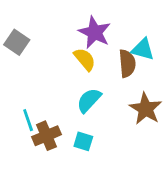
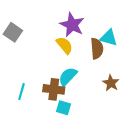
brown star: (146, 109) -> (111, 83), size x0.7
cyan line: (28, 120) -> (21, 92), turned 35
brown cross: (46, 136) -> (54, 89), moved, turned 30

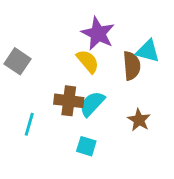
gray square: (13, 32) -> (17, 61), moved
brown star: (111, 83) -> (139, 120), moved
brown cross: (54, 89) -> (69, 101), moved

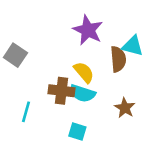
yellow semicircle: (88, 61) -> (84, 72), moved
cyan semicircle: (92, 104) -> (83, 93), turned -115

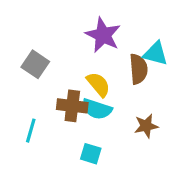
gray square: (15, 55) -> (35, 64), moved
brown star: (125, 108) -> (146, 126), turned 30

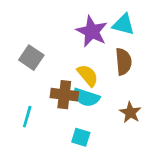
cyan triangle: (155, 54) -> (123, 25), moved
brown star: (146, 126) -> (130, 113), turned -30

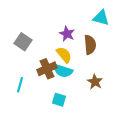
cyan triangle: (123, 25) -> (101, 18), moved
purple star: (92, 31) -> (67, 34), moved, size x0.7
brown cross: (64, 95) -> (47, 69), turned -30

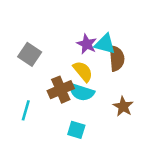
cyan triangle: (101, 18) -> (105, 44), moved

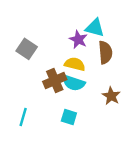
cyan triangle: (105, 44) -> (95, 28), moved
yellow semicircle: (83, 71) -> (75, 64), turned -36
cyan line: (26, 110) -> (23, 117), moved

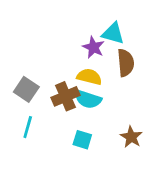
gray square: (27, 49) -> (26, 89), moved
brown star: (111, 96) -> (131, 137), moved
cyan line: (23, 117) -> (28, 127), moved

